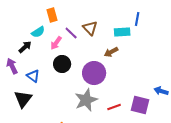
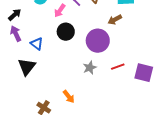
black arrow: (25, 47) -> (15, 15), moved
gray star: (86, 100) -> (90, 68), size x0.6
red line: (114, 107) -> (118, 67), moved

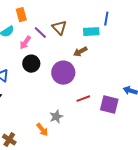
gray star: (90, 68) -> (56, 117), moved
orange arrow: (69, 97) -> (42, 130), moved

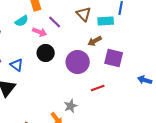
brown triangle: (59, 28) -> (84, 14), moved
pink arrow: (25, 43) -> (40, 32), turned -104
purple square: (109, 105) -> (114, 58), moved

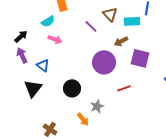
purple line: (55, 22) -> (91, 26), moved
pink arrow: (40, 32) -> (55, 39), moved
black circle: (46, 53) -> (72, 88), moved

